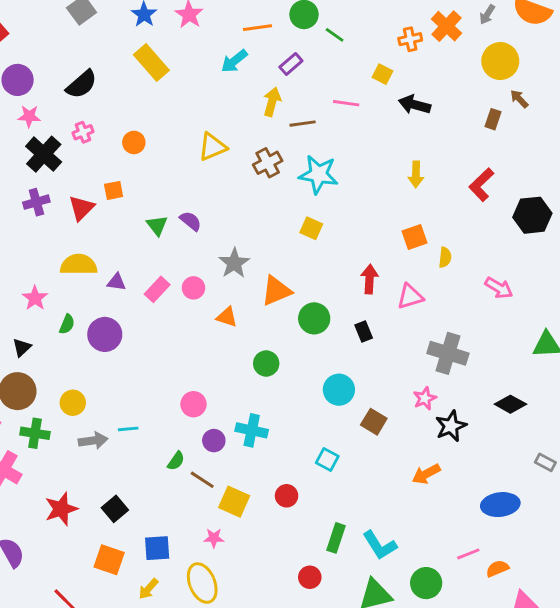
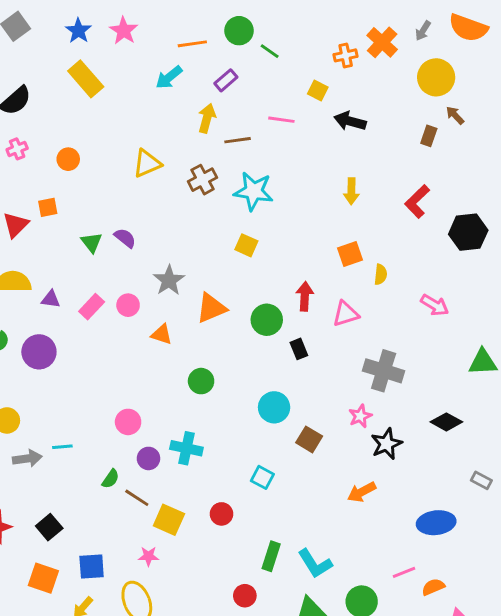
green circle: (314, 318) -> (267, 320), moved

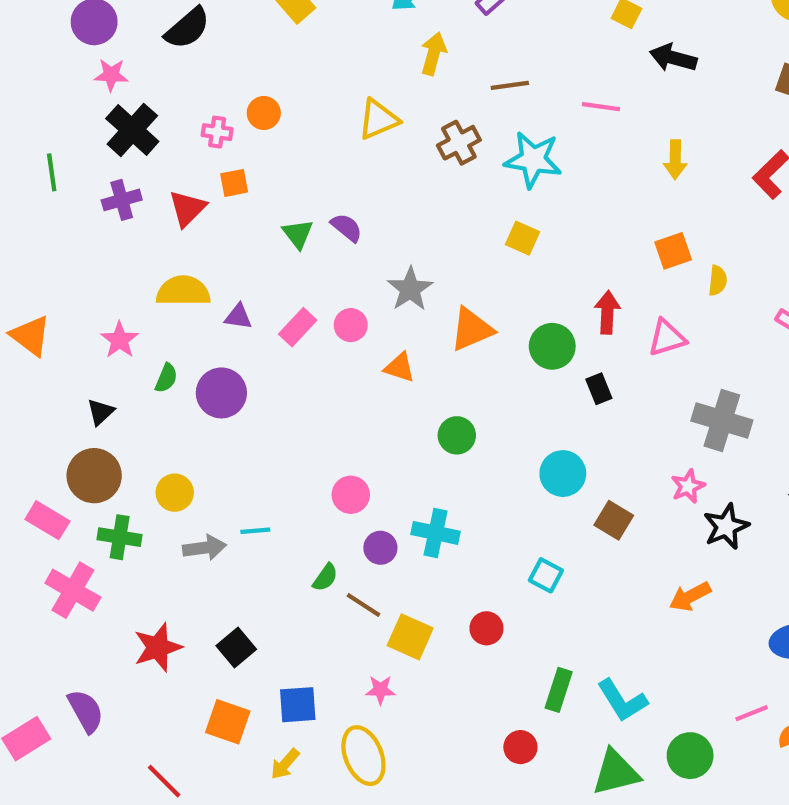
yellow arrow: (207, 118) -> (433, 54), moved
pink line: (281, 120) -> (601, 107), moved
pink cross: (17, 149) -> (217, 132), moved, turned 30

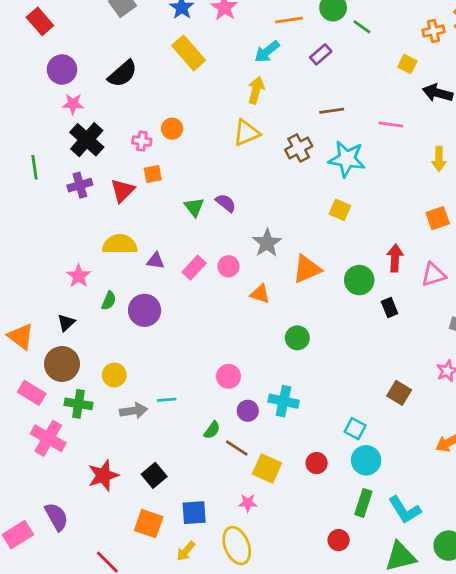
yellow arrow: (433, 54) -> (256, 90), moved
orange triangle: (31, 336) -> (21, 336), moved
cyan circle: (563, 474) -> (366, 460), moved

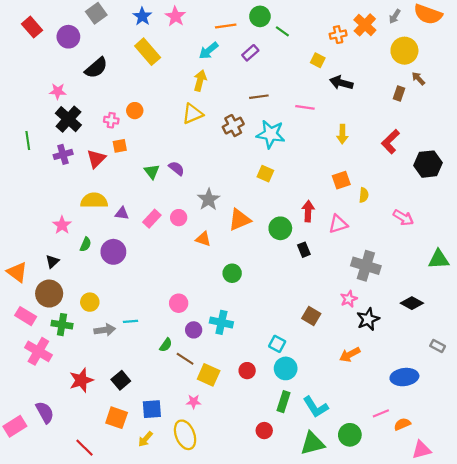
purple circle: (62, 70) -> (68, 37), moved

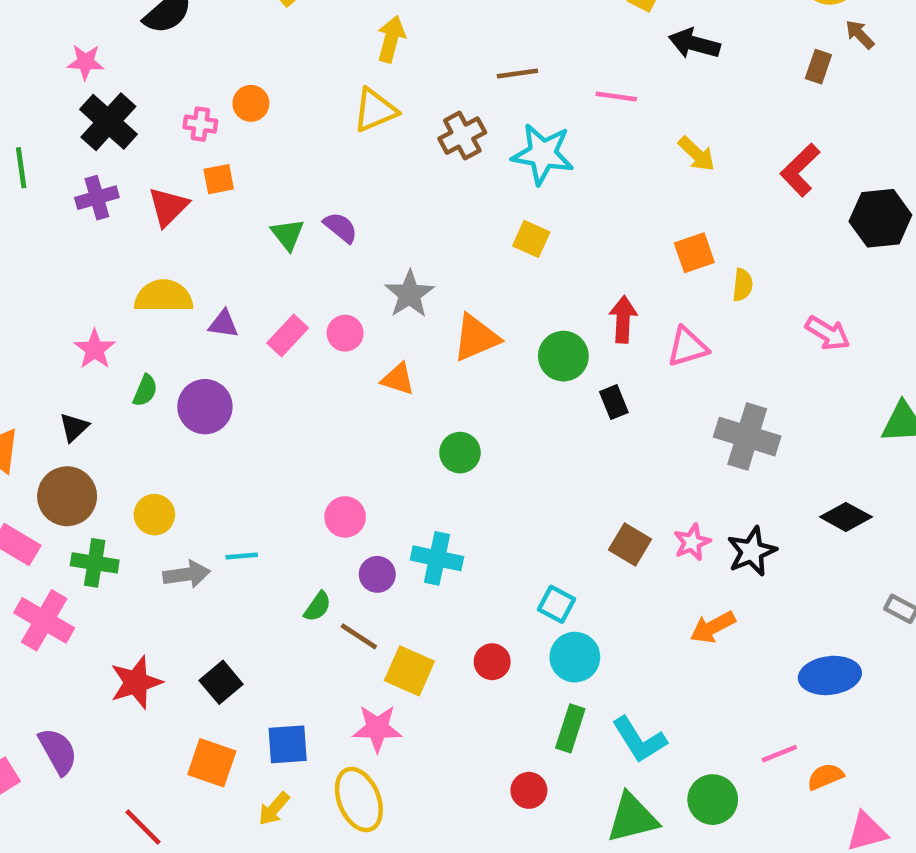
yellow arrow: (342, 134) -> (697, 154), turned -48
pink star: (349, 299) -> (692, 542), moved
pink star: (194, 402) -> (377, 728), size x1.5

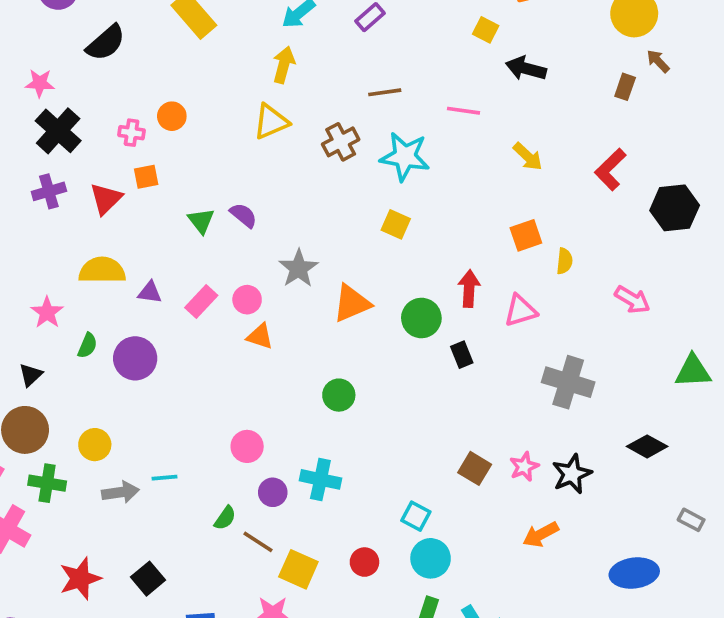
orange triangle: (398, 379) -> (260, 336), moved

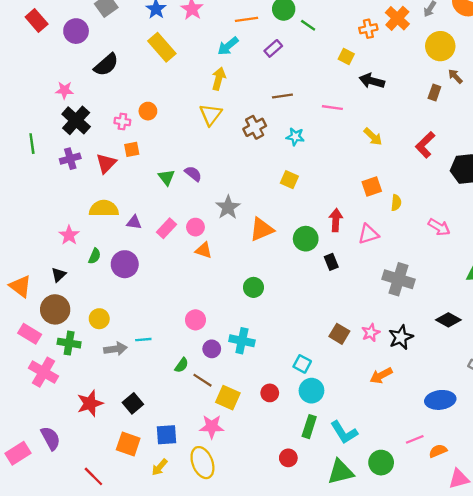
yellow triangle: (271, 122) -> (211, 115), turned -30
cyan star: (405, 157) -> (295, 137), size x0.6

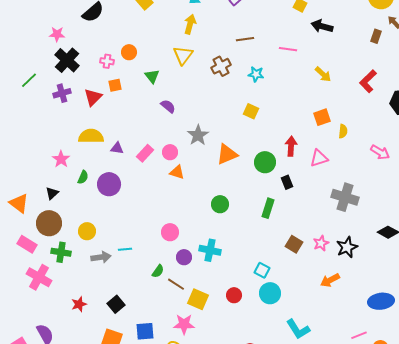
green line: (32, 144) -> (29, 80), turned 54
green triangle: (166, 177) -> (152, 76), moved
red star: (90, 403) -> (79, 304), size x0.7
green rectangle: (309, 427) -> (268, 208), moved

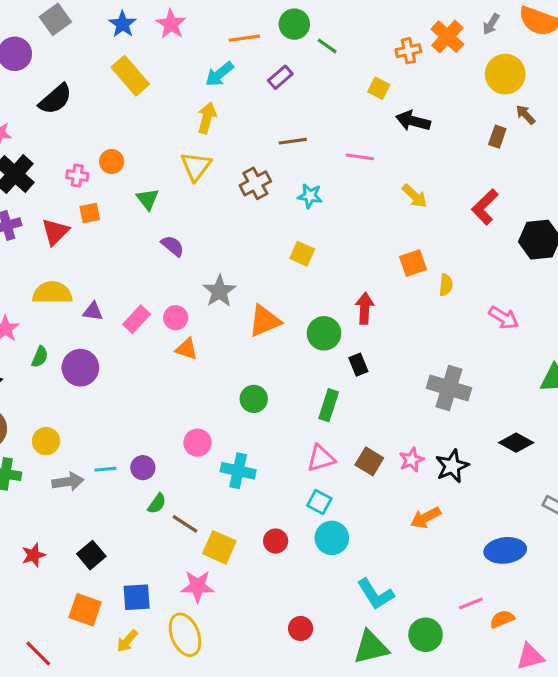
pink triangle: (319, 158) -> (321, 458), moved
pink circle: (170, 232) -> (198, 443), moved
purple circle: (184, 257) -> (143, 468), moved

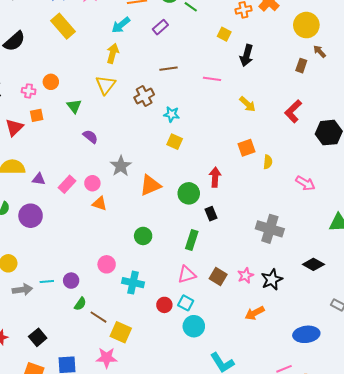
black arrow: (413, 121) -> (247, 55), turned -90
cyan star: (310, 196) -> (171, 114), moved
red circle: (276, 541) -> (164, 305), moved

